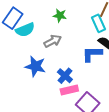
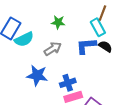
blue L-shape: (92, 54) -> (86, 46), moved
blue cross: (65, 76) -> (68, 83), turned 35

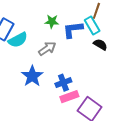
blue L-shape: (86, 46) -> (73, 30), moved
blue star: (37, 75) -> (32, 76), turned 30

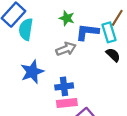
cyan semicircle: (18, 40) -> (26, 29), turned 114
gray arrow: (47, 49) -> (66, 49), moved

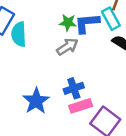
green star: (67, 18) -> (68, 23), moved
blue star: (32, 72) -> (36, 101), moved

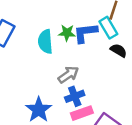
cyan semicircle: (19, 34) -> (45, 42), moved
gray arrow: (67, 47) -> (68, 75), moved

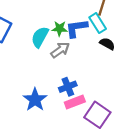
cyan semicircle: (45, 42) -> (40, 37), turned 35
gray arrow: (68, 75) -> (60, 50), moved

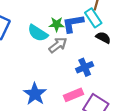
cyan semicircle: (40, 37) -> (38, 33), turned -85
blue cross: (68, 87) -> (85, 67), moved

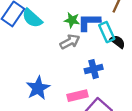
cyan rectangle: (93, 18) -> (107, 32), moved
cyan semicircle: (38, 33) -> (32, 18), moved

